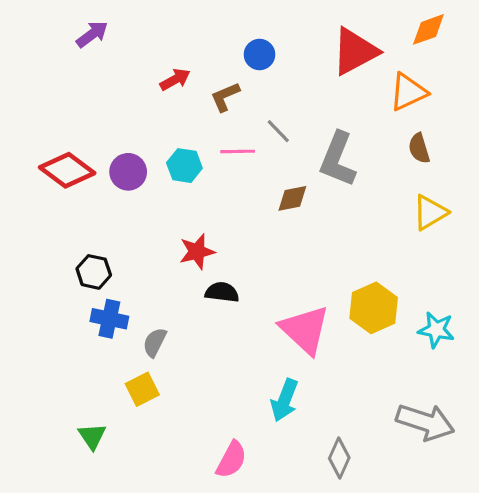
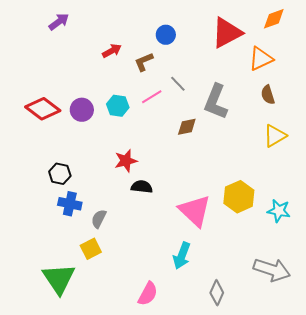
pink line: (238, 151) -> (152, 97), turned -30
green triangle: (92, 436) -> (59, 279), size x1.8

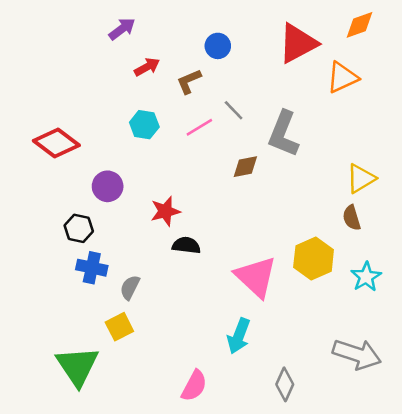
purple arrow: (59, 22) -> (122, 29), moved
brown semicircle: (268, 95) -> (352, 218), moved
cyan hexagon: (118, 106) -> (144, 125), moved
purple circle: (82, 110) -> (108, 186), moved
cyan star: (279, 211) -> (366, 277), turned 30

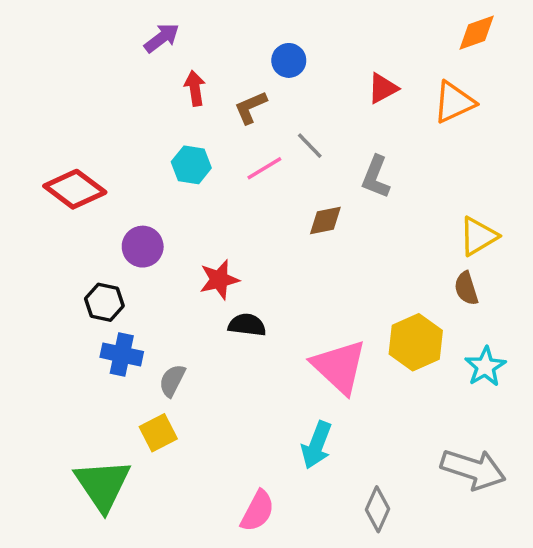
red triangle: (298, 43) -> (383, 88), moved, size x0.6
red arrow: (147, 67) -> (195, 88), turned -70
gray L-shape: (283, 134) -> (376, 177), size x0.7

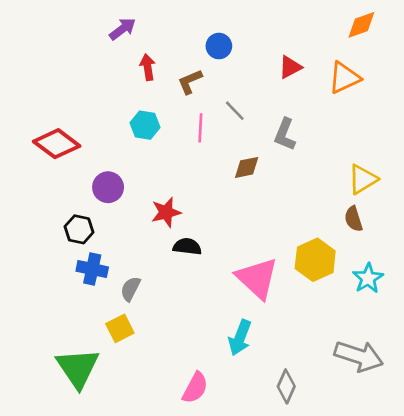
pink line: (264, 168) -> (200, 128), turned -56

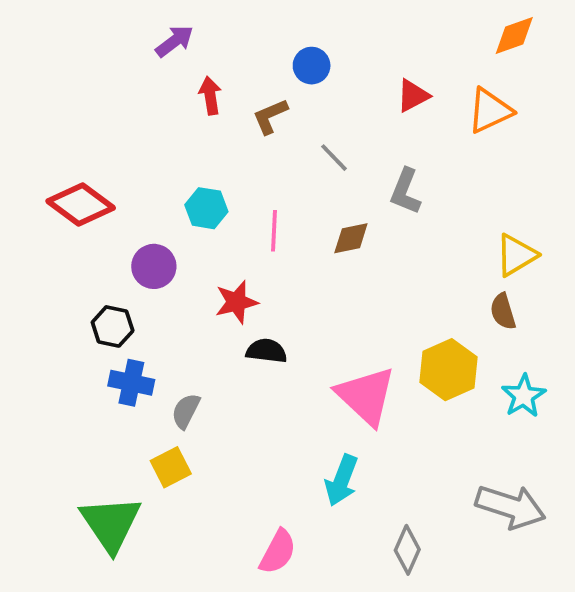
cyan hexagon: (145, 125) -> (206, 208), moved
pink line: (200, 128) -> (274, 231), moved

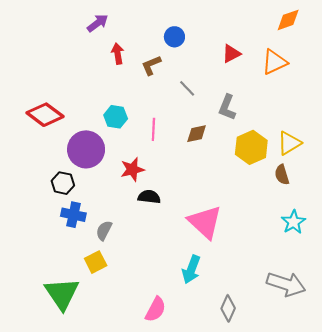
purple circle: (154, 266) -> (86, 149), size x1.5
yellow hexagon: (449, 370) -> (251, 147), moved

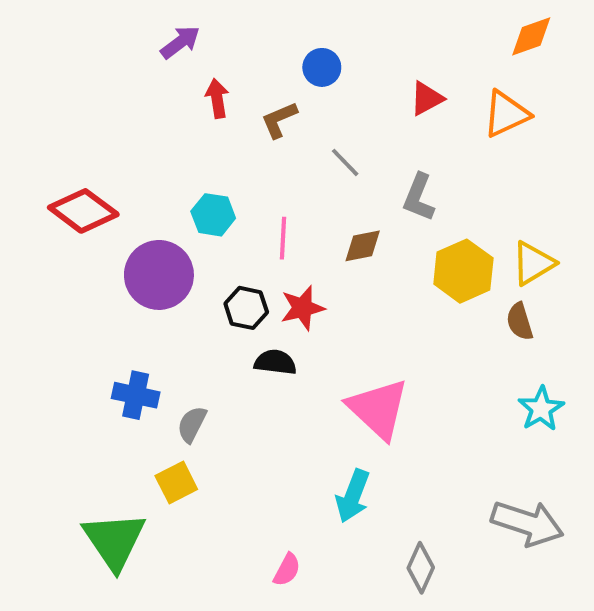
red star: (132, 169) -> (302, 308), moved
black hexagon: (63, 183) -> (246, 308), moved
pink semicircle: (156, 309) -> (287, 570), size x0.7

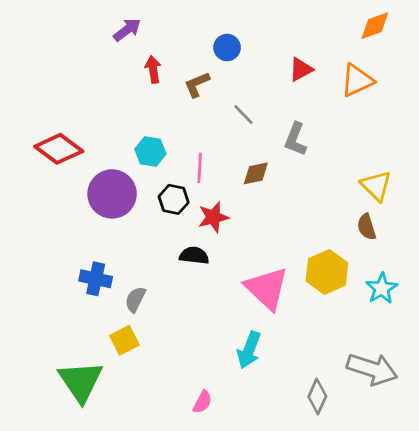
yellow triangle: (533, 263) -> (376, 186), turned -44
yellow hexagon: (463, 271) -> (327, 272), moved
black hexagon: (246, 308) -> (174, 199), moved
gray diamond: (421, 568) -> (317, 396), moved

